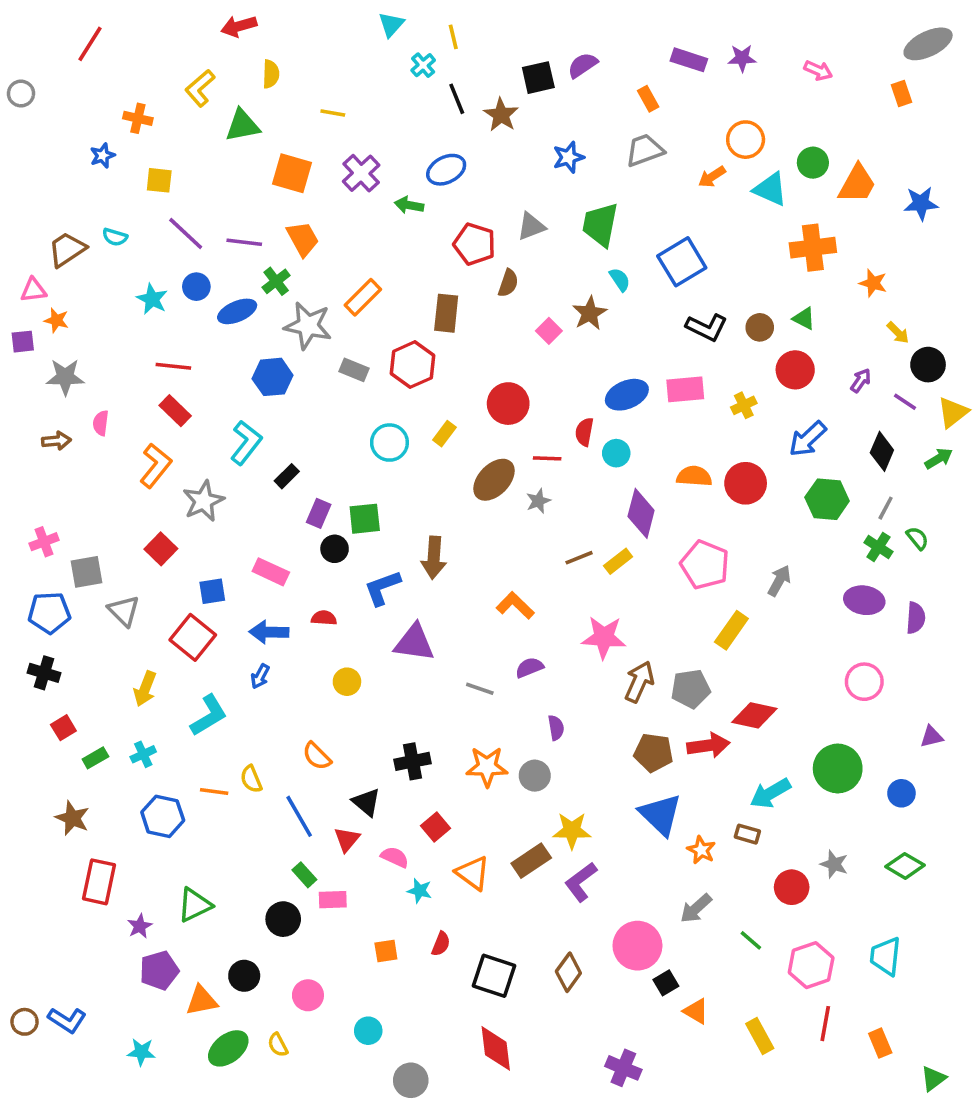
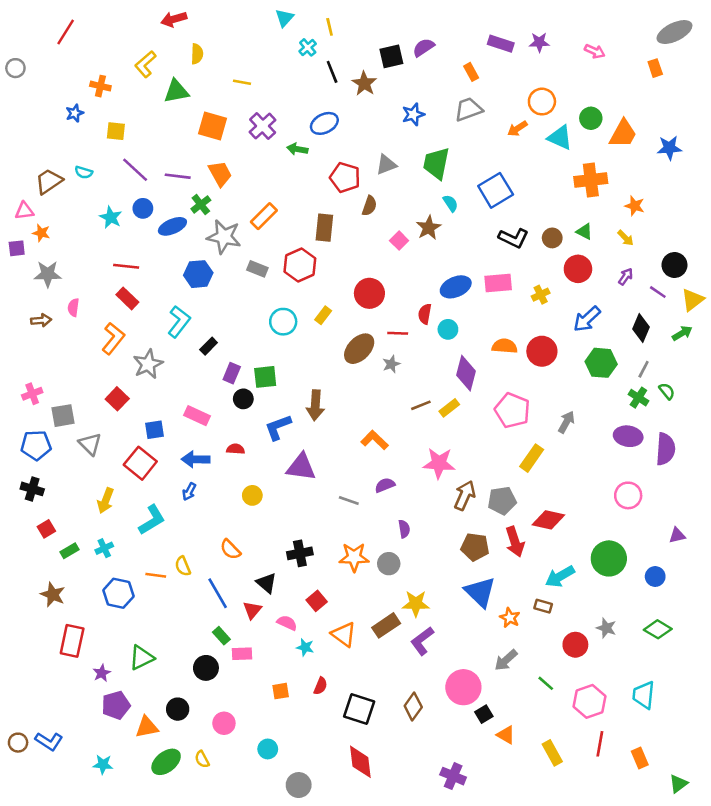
yellow arrow: (898, 333) -> (626, 238), moved
purple semicircle: (916, 618) -> (665, 449), size x1.4
red arrow: (708, 745) -> (515, 542), turned 80

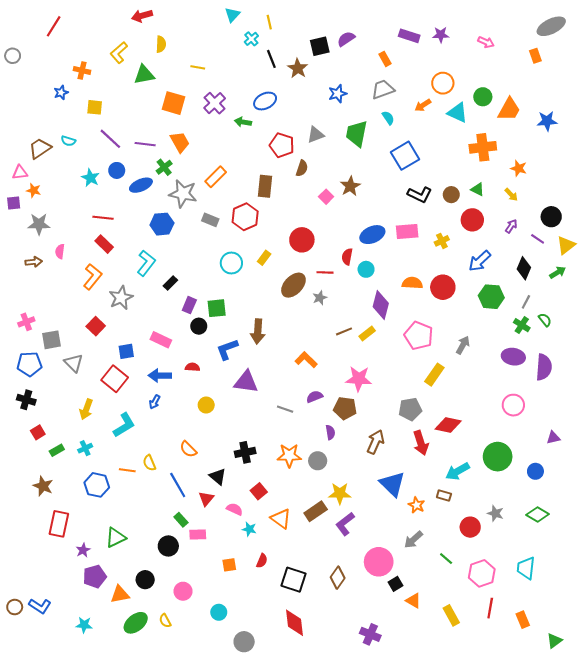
cyan semicircle: (451, 203) -> (388, 118), moved
brown arrow: (465, 495) -> (376, 442), moved
brown pentagon: (475, 547) -> (345, 408), moved

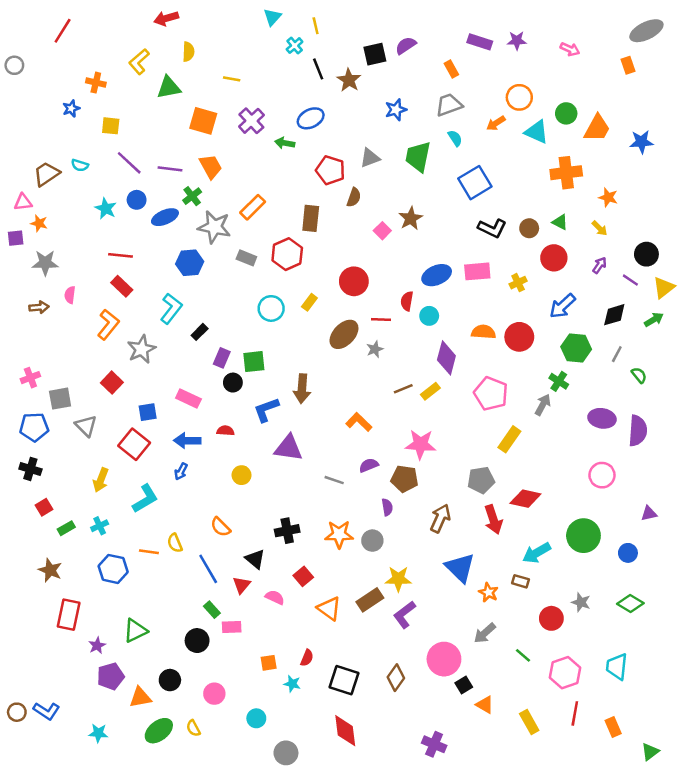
black diamond: (524, 268) -> (614, 315), turned 50
green cross: (522, 325) -> (559, 381), moved
cyan star: (249, 529) -> (292, 684), moved

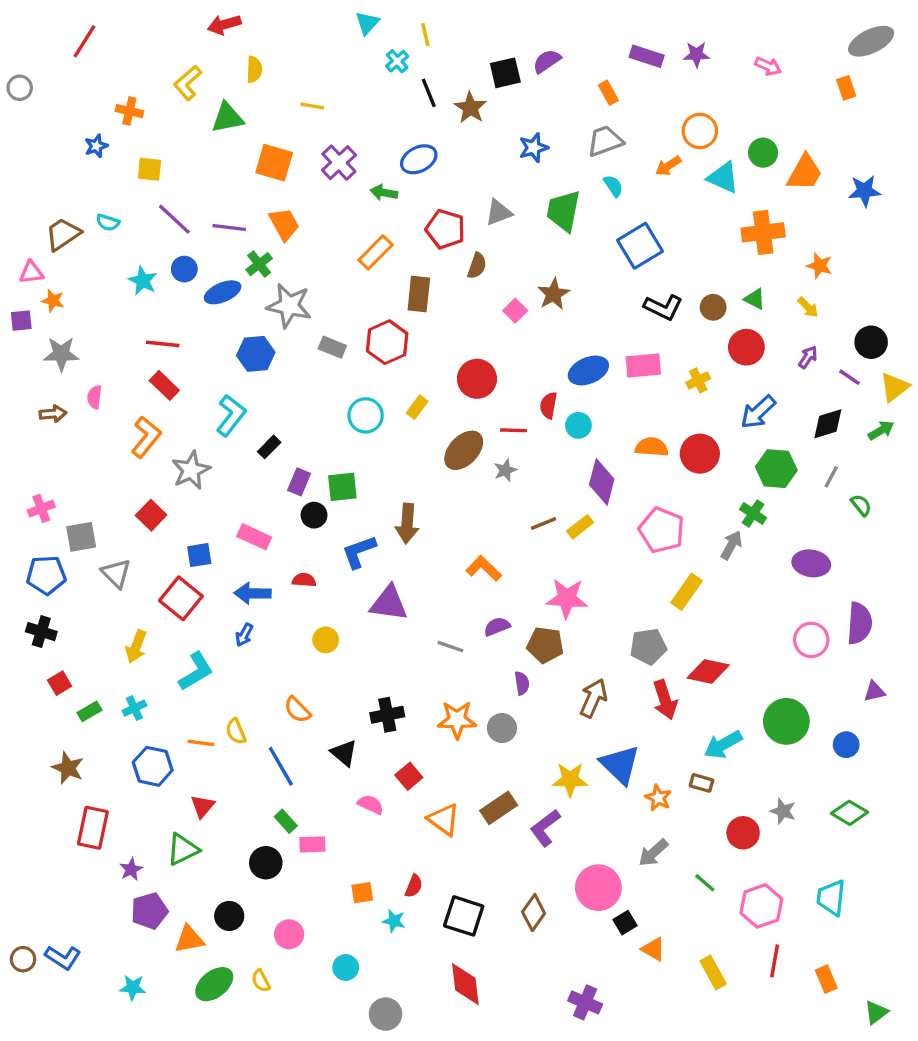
orange rectangle: (253, 207) -> (376, 252), moved
purple semicircle: (638, 431) -> (859, 623), moved
yellow star: (398, 579) -> (570, 780), moved
red triangle: (242, 585) -> (203, 806), moved

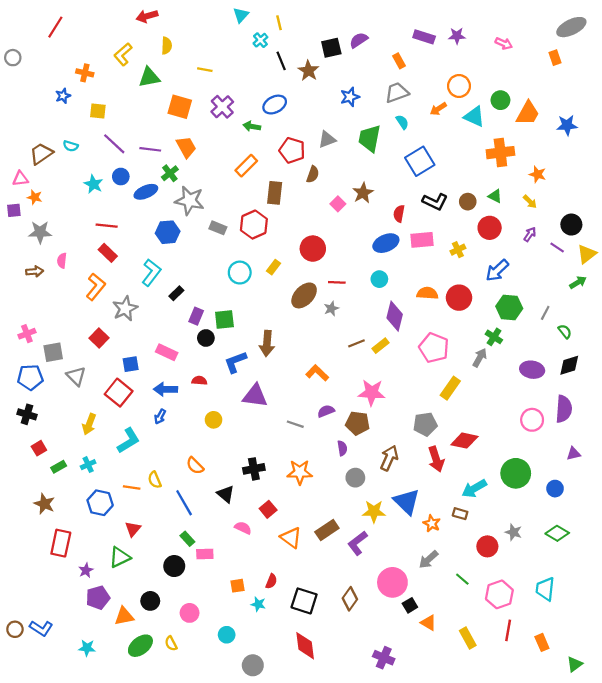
red semicircle: (549, 405) -> (399, 214), moved
black diamond: (828, 424) -> (569, 365), moved
gray circle: (502, 728) -> (355, 478), moved

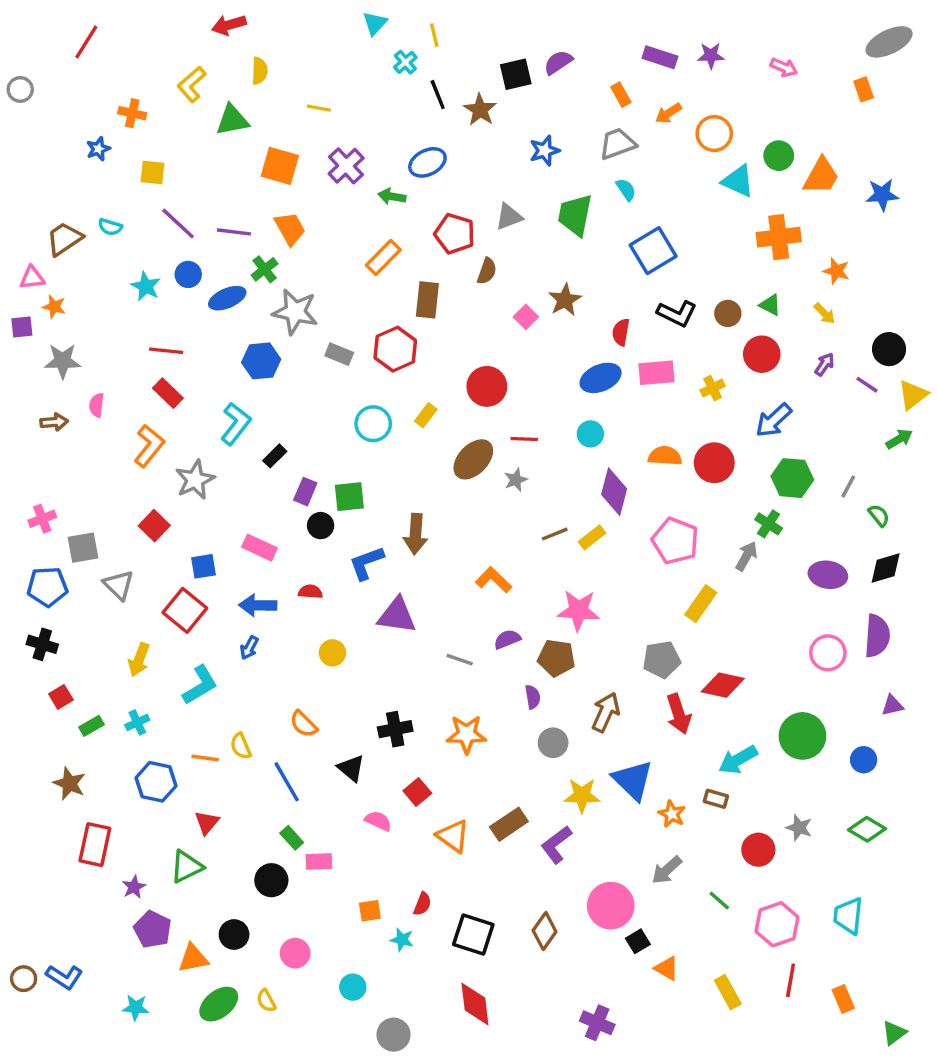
orange arrow: (438, 109) -> (668, 113), moved
purple pentagon: (98, 598) -> (153, 929), turned -30

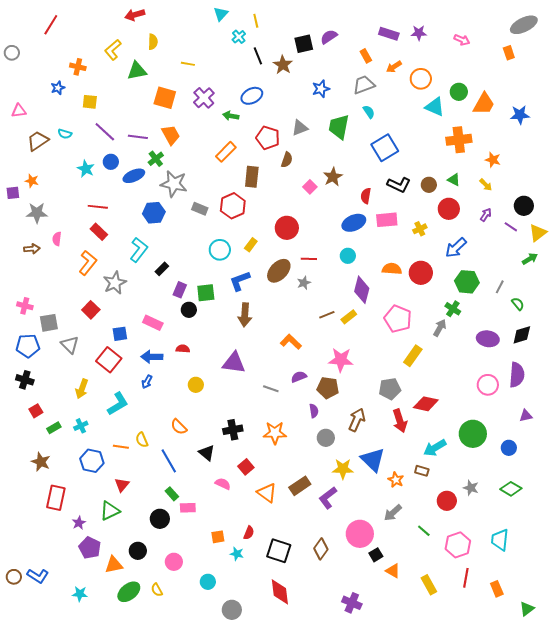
pink triangle: (32, 278) -> (19, 111), moved
pink cross: (42, 519) -> (25, 306), turned 35
blue L-shape: (366, 563) -> (240, 281), moved

